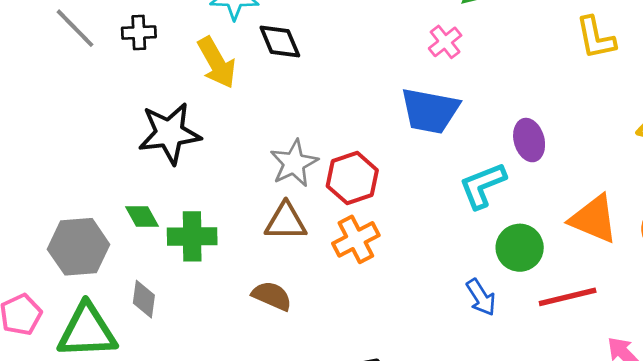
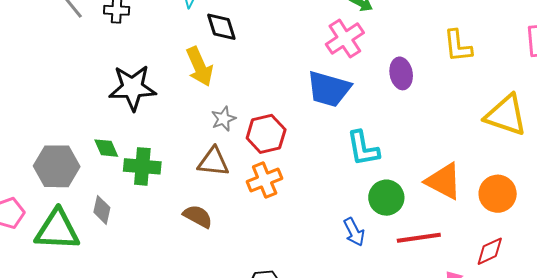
pink cross: (445, 42) -> (345, 39), size x1.5
yellow arrow: (217, 63) -> (200, 67), moved
purple ellipse: (529, 140) -> (401, 73), moved
gray star: (294, 163) -> (224, 119), size x0.7
cyan L-shape: (483, 185) -> (363, 148), turned -84

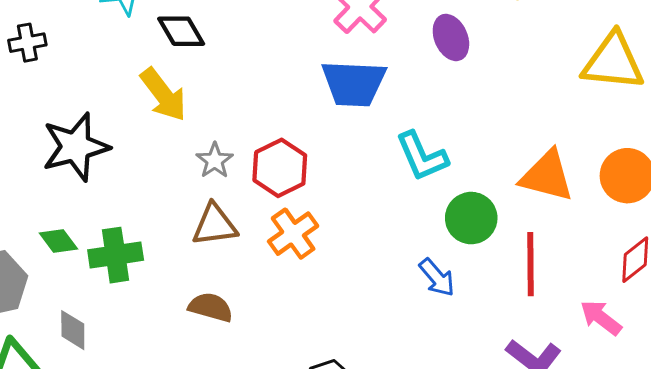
red line: (419, 238) -> (530, 264), turned -69

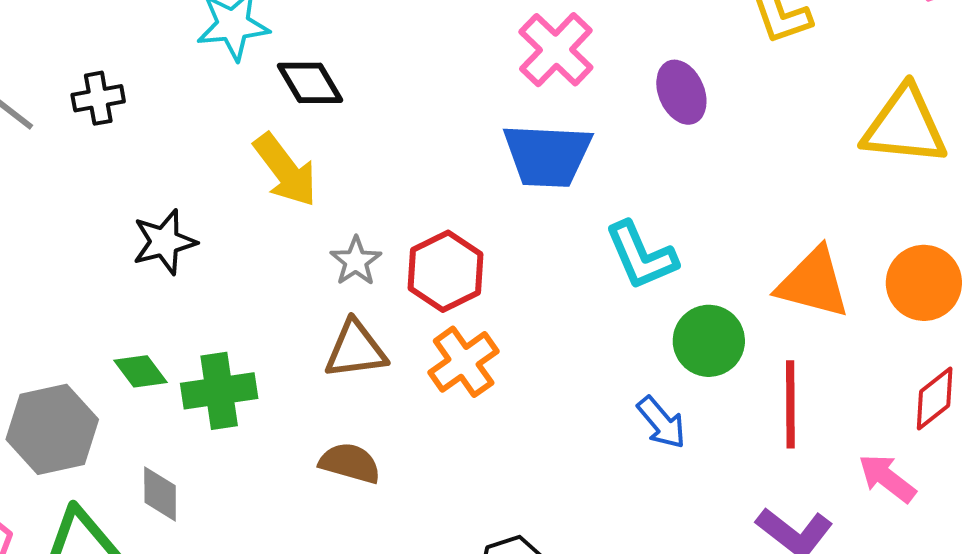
black star: (76, 147) -> (164, 242), size x0.7

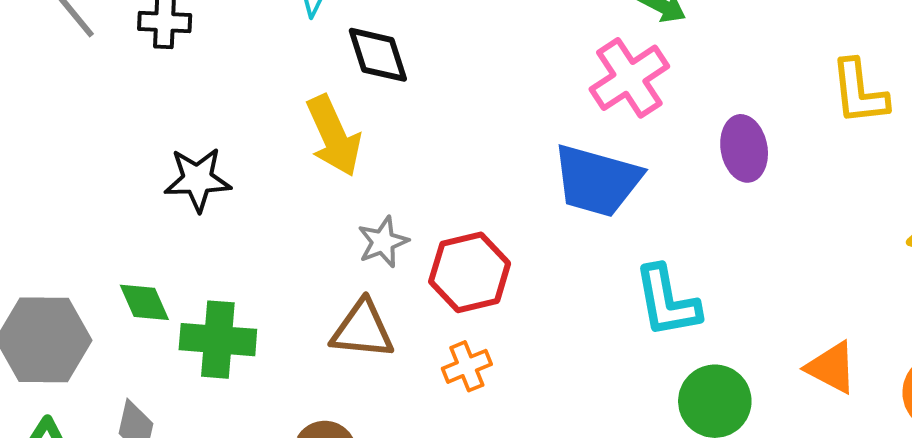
orange triangle: (813, 283) -> (831, 368), size x0.7
orange cross: (464, 362) -> (467, 366), size x0.7

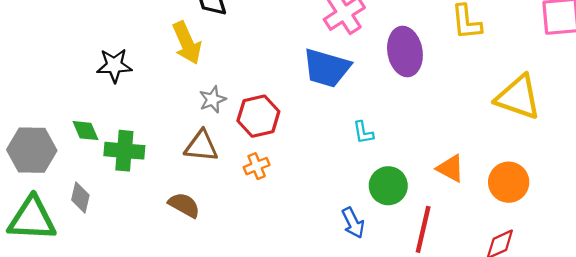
purple ellipse: (744, 148) -> (405, 52), size x1.4
cyan L-shape: (667, 301) -> (363, 132), size x0.6

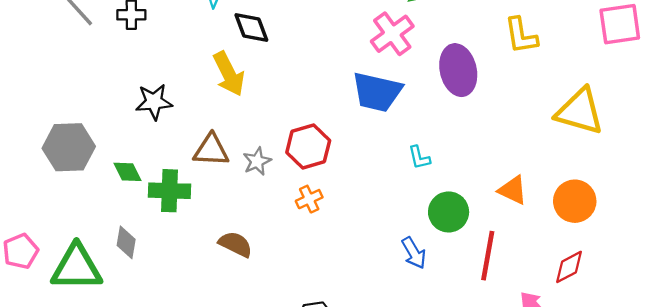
gray star: (213, 100) -> (257, 161), moved
brown triangle: (201, 146) -> (211, 150), moved
gray hexagon: (32, 150) -> (69, 147), moved

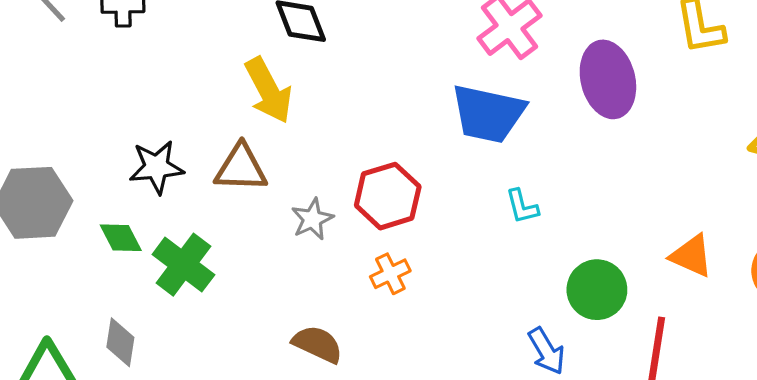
black star: (154, 102) -> (157, 167), moved
brown triangle: (211, 150) -> (241, 168), moved
cyan L-shape: (419, 158) -> (522, 206), moved
green cross: (170, 191) -> (183, 265), turned 36
brown semicircle: (235, 244) -> (318, 344), moved

